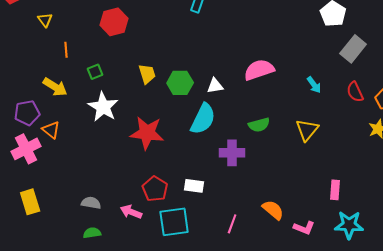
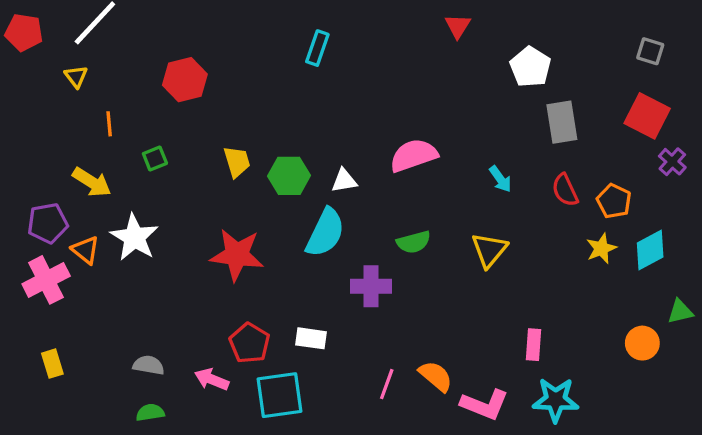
gray rectangle: (353, 49) -> (562, 122), turned -48
white star: (103, 107) -> (134, 237), moved
yellow rectangle: (30, 202) -> (52, 364), size x0.7
pink line: (232, 224) -> (387, 384), moved
pink L-shape: (304, 228) -> (485, 405), size x1.4

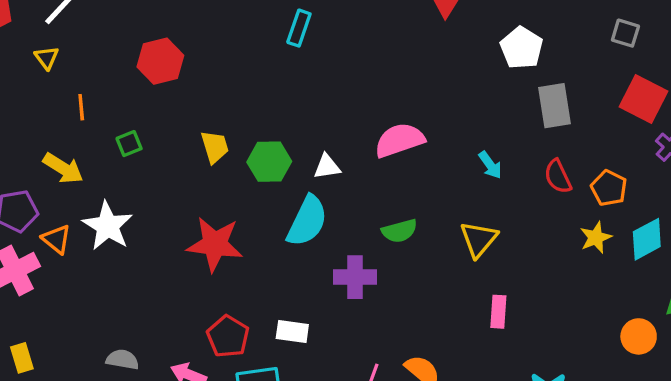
gray square: (650, 51) -> (625, 33), moved
pink rectangle: (533, 345) -> (498, 312), moved

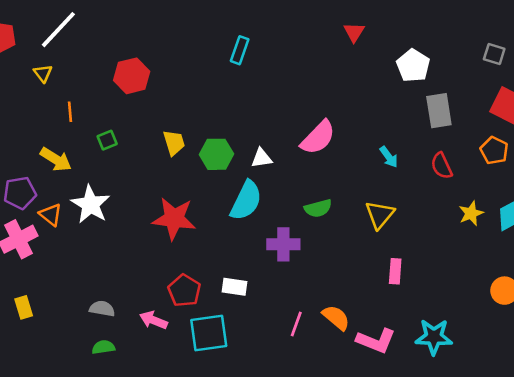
pink semicircle: (399, 140) -> (318, 138), turned 153
orange pentagon: (609, 188) -> (494, 150), moved

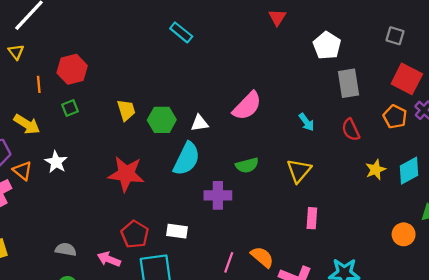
cyan rectangle: (240, 50) -> (181, 32), turned -70
red hexagon: (132, 76) -> (72, 69), moved
white star: (91, 204) -> (56, 162), size x0.7

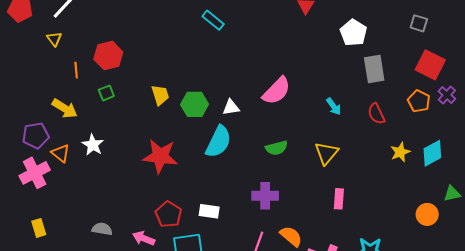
purple cross: (218, 195) -> (265, 196), moved

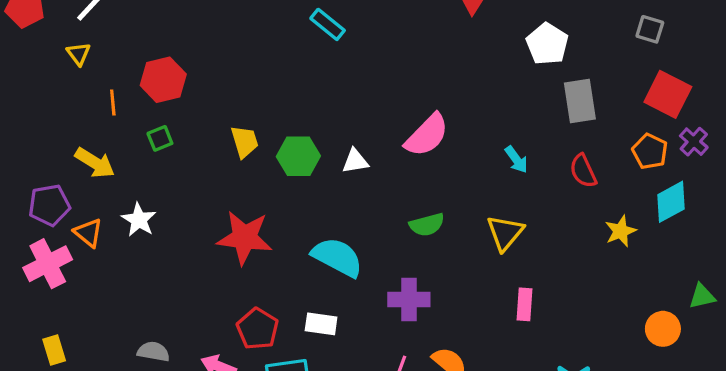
cyan semicircle: (218, 142) -> (337, 257), moved, turned -88
cyan diamond: (432, 153) -> (671, 202), moved

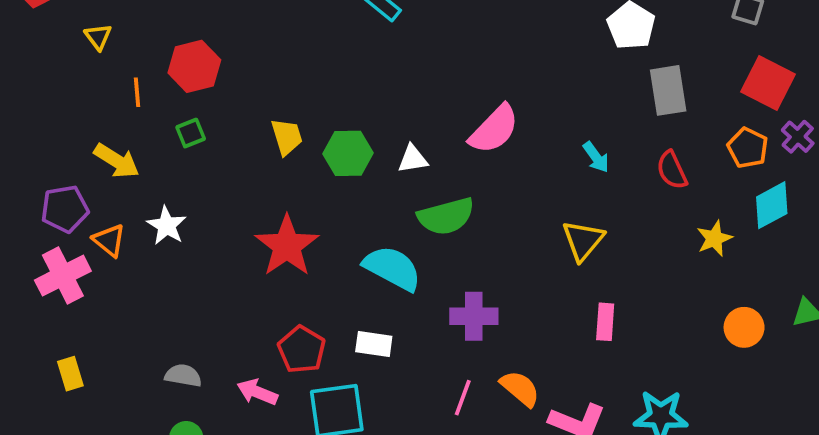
green semicircle: (427, 225) -> (446, 216), moved, size x1.4
red star: (245, 238) -> (287, 246), turned 30
orange circle: (663, 329) -> (744, 327), moved

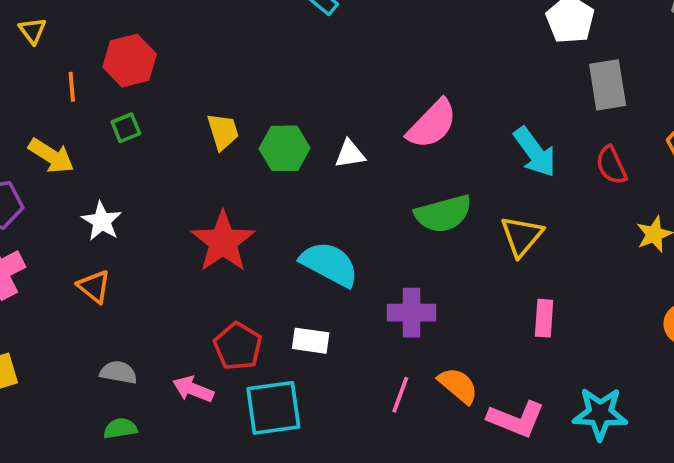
cyan arrow: (596, 157) -> (535, 152), size x1.6
green semicircle: (446, 216) -> (443, 214), moved
orange triangle: (109, 240) -> (94, 286), moved

